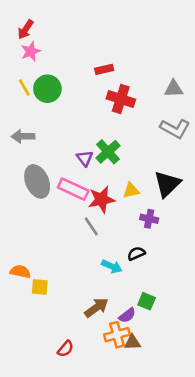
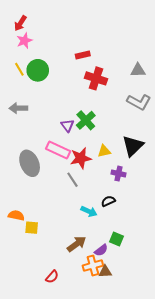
gray ellipse: (37, 181) -> (30, 163), moved

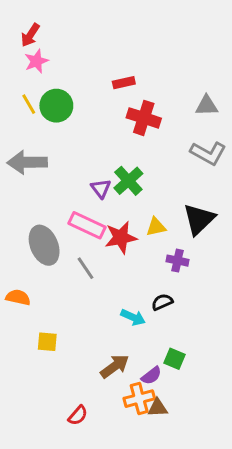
gray arrow: (18, 108) -> (27, 162), size x1.4
gray line: (73, 180) -> (85, 268), moved
orange semicircle: (16, 215) -> (18, 297), moved

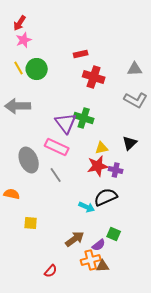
green cross: (128, 181) -> (84, 118), turned -30
purple triangle: (101, 188) -> (66, 123), size x1.6
black triangle: (199, 219) -> (130, 143), size x0.7
red star: (121, 238) -> (98, 166), moved
black semicircle: (162, 302) -> (106, 197), size x1.6

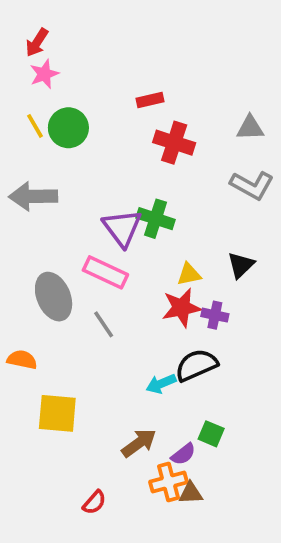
cyan arrow: (87, 207) -> (161, 384), turned 133
yellow square: (31, 223) -> (57, 413), size x1.6

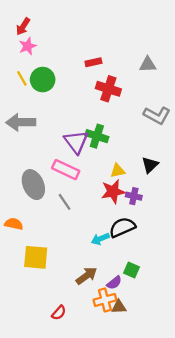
gray triangle: (250, 128) -> (148, 65), moved

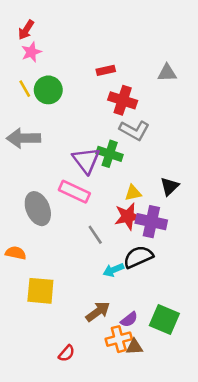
gray L-shape: (157, 115) -> (134, 130), moved
purple cross: (134, 196) -> (151, 222), size x1.6
gray line: (65, 202) -> (95, 235), moved
green square: (131, 270) -> (164, 319), moved, size x1.6

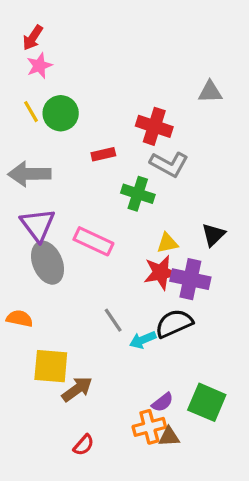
red rectangle: (106, 70) -> (103, 154), moved
purple triangle: (86, 160) -> (38, 225), moved
gray line: (95, 235) -> (113, 320), moved
brown arrow: (98, 312) -> (77, 389), moved

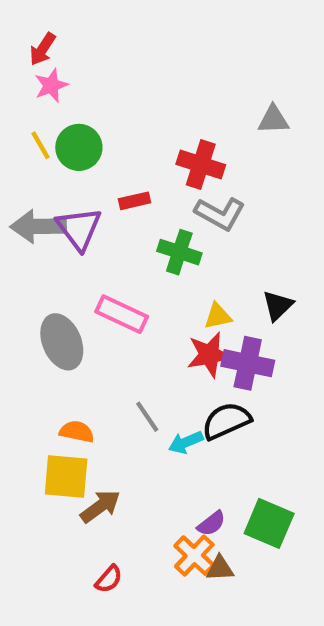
purple triangle: (38, 225) -> (79, 229), moved
orange semicircle: (20, 319) -> (77, 432), moved
orange cross: (149, 427) -> (194, 556), turned -32

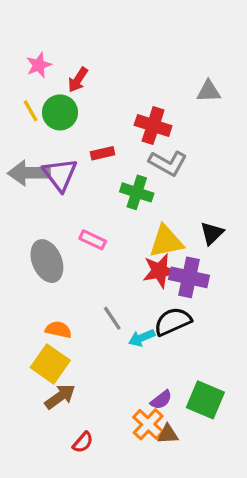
red arrow: (43, 49) -> (78, 80), moved
pink rectangle: (122, 314) -> (93, 240), size x0.7
yellow triangle: (218, 316) -> (166, 241), size x1.6
yellow square: (66, 476) -> (50, 364), turned 30
brown arrow: (100, 506) -> (60, 397), moved

